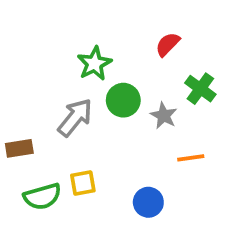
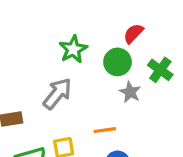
green circle: (123, 100) -> (118, 62), moved
orange line: (191, 158) -> (105, 130), moved

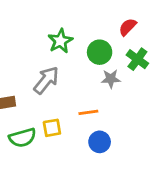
red semicircle: (133, 33) -> (128, 27), moved
gray star: (130, 92) -> (111, 79), turned -30

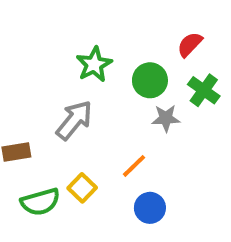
orange line: (88, 112) -> (134, 166), turned -36
yellow square: (52, 128) -> (82, 188), turned -36

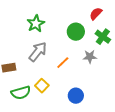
green star: (94, 64) -> (36, 24), moved
gray star: (166, 118) -> (90, 57), moved
orange line: (134, 166) -> (63, 63), moved

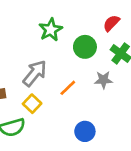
green star: (36, 24) -> (51, 30), moved
yellow square: (42, 86) -> (32, 104), moved

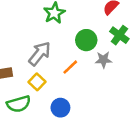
green circle: (85, 47) -> (86, 40), moved
blue circle: (85, 131) -> (60, 108), moved

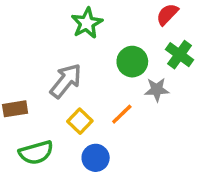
orange line: (70, 67) -> (122, 114), moved
yellow square: (37, 82) -> (80, 121), moved

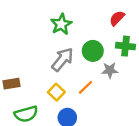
green cross: (180, 55) -> (125, 46), turned -30
gray arrow: (66, 81) -> (62, 59), moved

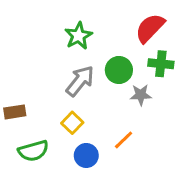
red semicircle: (117, 18) -> (150, 28), size x1.5
orange line: (85, 87) -> (124, 140), moved

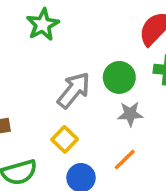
green star: (78, 36) -> (43, 25), moved
gray star: (141, 95) -> (130, 114), moved

